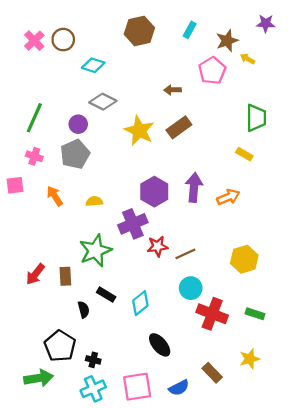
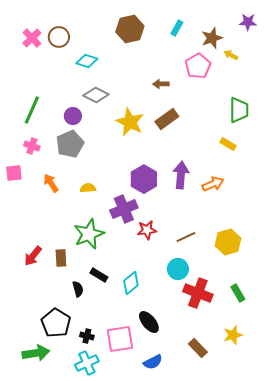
brown line: (185, 254) -> (186, 237), moved
green rectangle: (255, 314) -> (238, 293), turned 42
pink square: (137, 387) -> (120, 339), moved
blue semicircle: (179, 388) -> (153, 362), moved

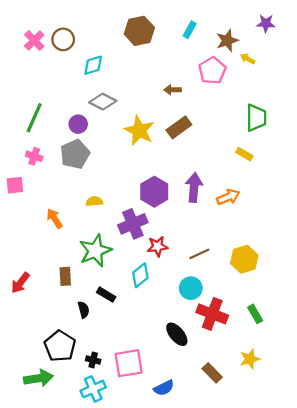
cyan diamond: (87, 61) -> (93, 65), turned -35
orange arrow: (51, 183) -> (55, 218), moved
red arrow: (33, 256) -> (20, 283), moved
cyan diamond: (131, 283) -> (140, 275), moved
black ellipse: (149, 322) -> (177, 334), moved

